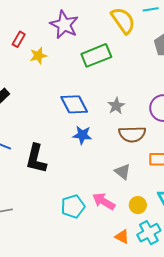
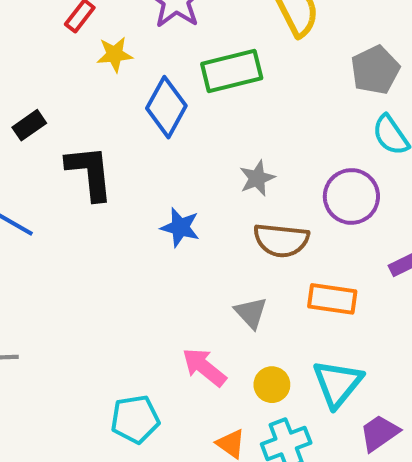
blue diamond: (74, 104) -> (166, 107), moved, turned 48
black L-shape: (36, 159) -> (90, 173), moved, turned 152
cyan pentagon: (73, 206) -> (135, 419), moved

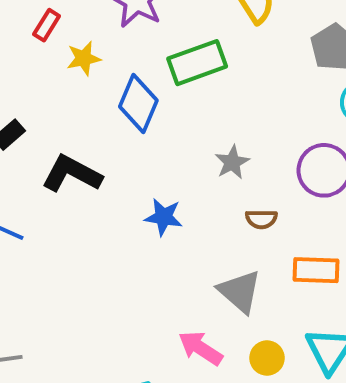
black L-shape: (90, 173) -> (72, 174), turned -50
brown semicircle: (281, 240) -> (261, 219), size x0.6
gray triangle: (251, 313) -> (240, 291), size x1.4

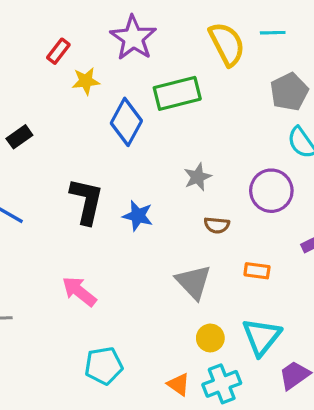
black L-shape: (72, 174) -> (87, 201), moved, turned 69
orange rectangle: (316, 270) -> (257, 271), size x0.7
pink arrow: (201, 348) -> (79, 291), moved

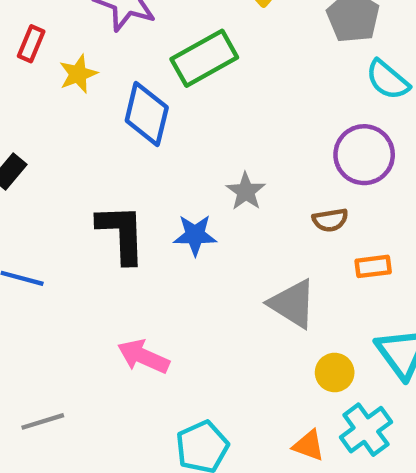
gray star: (198, 177) -> (246, 191), moved
brown semicircle: (217, 225) -> (330, 220), moved

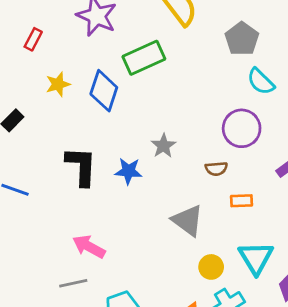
yellow star: (78, 74) -> (58, 84), moved
gray line: (43, 421) -> (73, 283), moved

